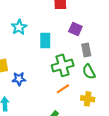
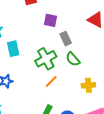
cyan rectangle: (45, 40) -> (13, 49), moved
yellow cross: (88, 99) -> (88, 85), moved

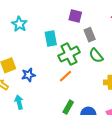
cyan rectangle: (13, 49) -> (51, 38), moved
orange line: (51, 81) -> (65, 76), moved

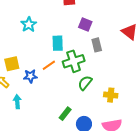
green semicircle: (96, 56) -> (85, 83), moved, turned 70
orange line: (65, 76) -> (49, 65), moved

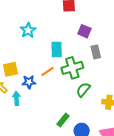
cyan arrow: (17, 102) -> (16, 98), moved

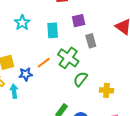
purple square: (84, 31) -> (79, 21), turned -32
cyan rectangle: (57, 50) -> (53, 30), moved
green cross: (72, 68) -> (68, 58), turned -35

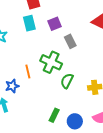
cyan rectangle: (53, 30) -> (29, 23), moved
orange line: (44, 63) -> (28, 72), turned -56

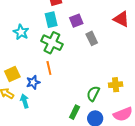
green cross: (51, 62) -> (52, 43), moved
green semicircle: (67, 81) -> (93, 94), moved

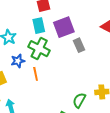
purple square: (76, 21) -> (64, 27), size x1.5
blue star: (33, 82) -> (18, 61), moved

